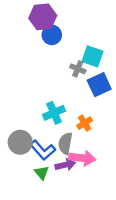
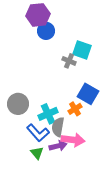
blue square: (99, 85) -> (88, 94), moved, turned -35
cyan cross: (54, 113) -> (48, 114), moved
gray circle: (20, 142) -> (18, 104), moved

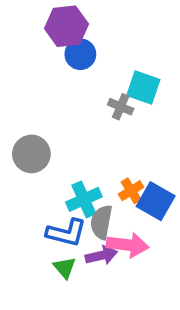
blue square: (88, 94) -> (156, 201), moved
gray circle: (18, 104) -> (31, 154), moved
blue L-shape: (38, 133) -> (66, 233), turned -35

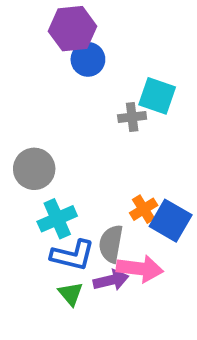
gray cross: (121, 107) -> (132, 117), turned -30
cyan cross: (84, 199) -> (57, 219), moved

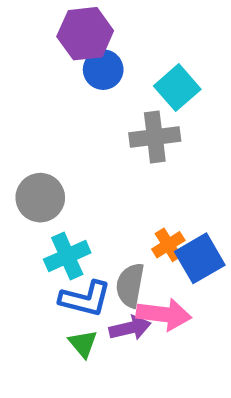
cyan square: (157, 96) -> (177, 88), moved, turned 30
gray cross: (132, 117) -> (155, 137), size x1.5
blue square: (171, 221) -> (200, 258), turned 30

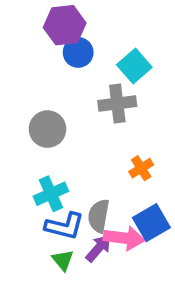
gray circle: (40, 198) -> (47, 129), moved
orange cross: (168, 245) -> (141, 168), moved
blue square: (200, 258) -> (151, 223), moved
purple arrow: (130, 328) -> (99, 248), turned -36

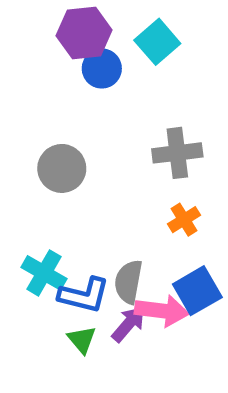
cyan square: (134, 66) -> (157, 42), moved
gray cross: (117, 103) -> (177, 153), moved
cyan cross: (51, 194) -> (44, 273), moved, turned -36

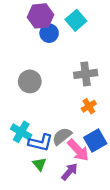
gray semicircle: (128, 282) -> (62, 136), turned 42
pink arrow: (162, 311) -> (78, 150), turned 40
purple arrow: (128, 324) -> (69, 172), moved

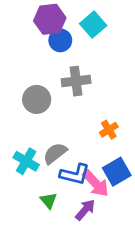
gray cross: (86, 74) -> (76, 81), moved
gray semicircle: (62, 136) -> (55, 153), moved
blue L-shape: (41, 143) -> (75, 174), moved

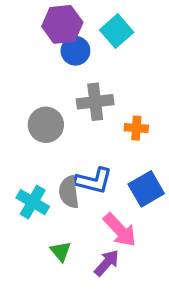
orange cross: (109, 130) -> (136, 128), moved, turned 36
gray semicircle: (55, 153) -> (69, 192), turned -60
blue square: (117, 172) -> (146, 189), moved
blue L-shape: (75, 174) -> (94, 181), moved

